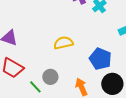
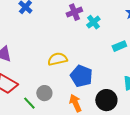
blue pentagon: (100, 59) -> (81, 76), moved

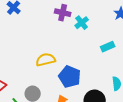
purple cross: (74, 12) -> (63, 13), turned 35

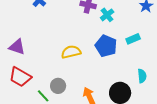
blue pentagon: (70, 77) -> (106, 46), moved

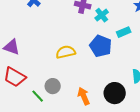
cyan rectangle: (133, 39) -> (124, 32), moved

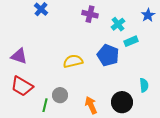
cyan cross: (102, 15) -> (118, 24), moved
green line: (38, 96) -> (45, 105), turned 56

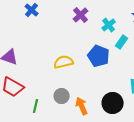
purple cross: (90, 14) -> (81, 15), turned 35
cyan rectangle: (131, 41) -> (122, 42), turned -32
gray circle: (60, 95) -> (62, 96), moved

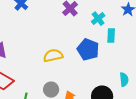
cyan rectangle: (122, 42) -> (111, 36), turned -32

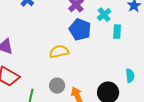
blue pentagon: (88, 50) -> (80, 30), moved

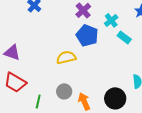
cyan rectangle: (117, 32) -> (124, 37), turned -56

